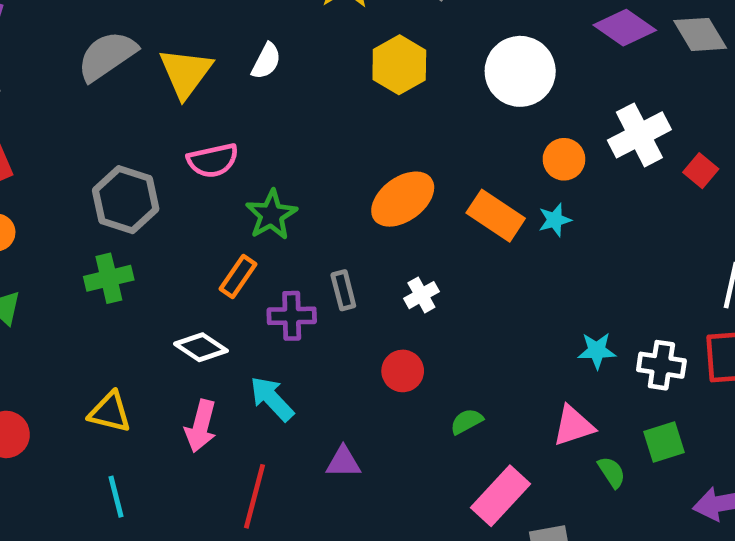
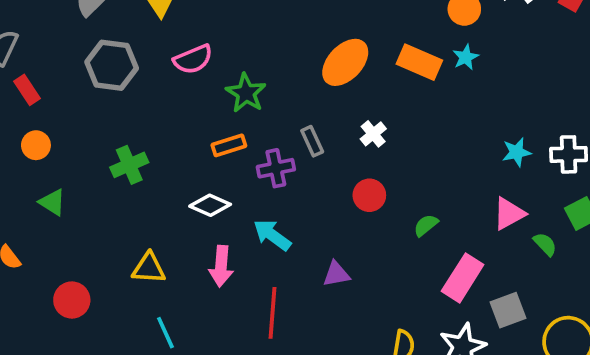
gray hexagon: (126, 200) -> (112, 65), moved
orange rectangle: (238, 277) -> (229, 145), turned 48

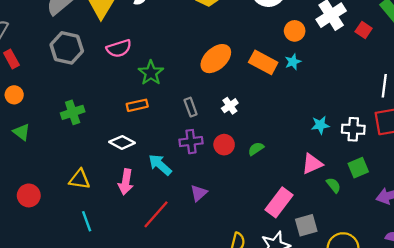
purple cross: (276, 168) -> (191, 142), moved
green semicircle: (426, 225) -> (256, 149), moved
purple triangle: (336, 274) -> (199, 193), turned -36
red line: (272, 313) -> (156, 214), turned 32

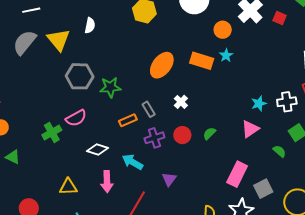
gray hexagon: (67, 48) -> (80, 76), moved
pink semicircle: (119, 48) -> (76, 118), moved
green star: (151, 73) -> (110, 87), turned -30
orange rectangle: (137, 105) -> (128, 120), moved
pink triangle: (312, 164) -> (250, 129), moved

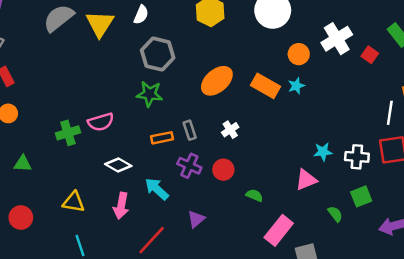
gray hexagon: (80, 76) -> (158, 54), moved
green semicircle: (209, 133) -> (254, 195), moved, turned 56
purple cross: (154, 138) -> (189, 166), turned 30
green triangle: (13, 157) -> (23, 164), moved, turned -35

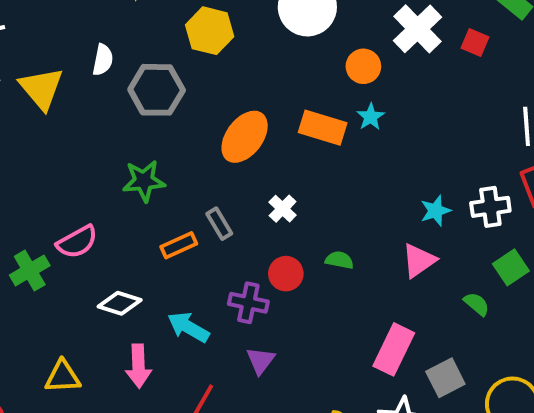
gray hexagon: (158, 54) -> (157, 90), moved
purple cross: (189, 166) -> (248, 303), moved
green semicircle: (254, 195) -> (339, 260), moved

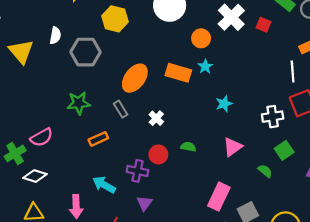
cyan star: (435, 211) -> (224, 104), moved
gray rectangle: (219, 224) -> (121, 109), moved
white diamond: (120, 303) -> (35, 176), moved

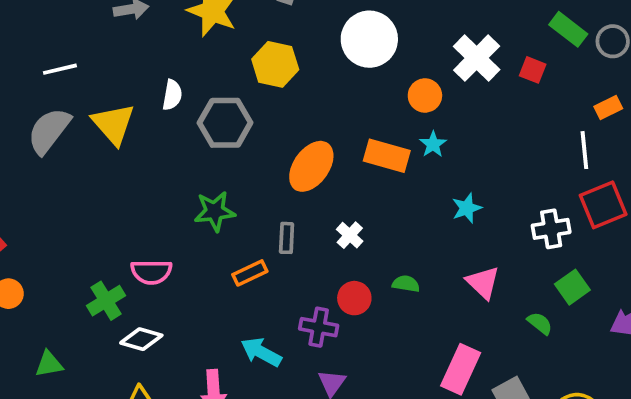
gray rectangle: (121, 109) -> (287, 238), moved, turned 35
pink semicircle: (42, 137) -> (151, 272), turned 30
pink triangle: (233, 147) -> (483, 283), turned -40

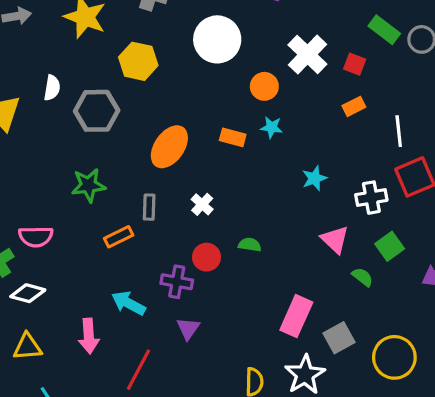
orange rectangle: (608, 108) -> (354, 106), moved
cyan star: (433, 144) -> (271, 127), turned -30
orange rectangle: (387, 156) -> (233, 137), size x0.7
cyan star: (467, 208) -> (314, 178), moved
pink triangle: (483, 283) -> (335, 240), moved

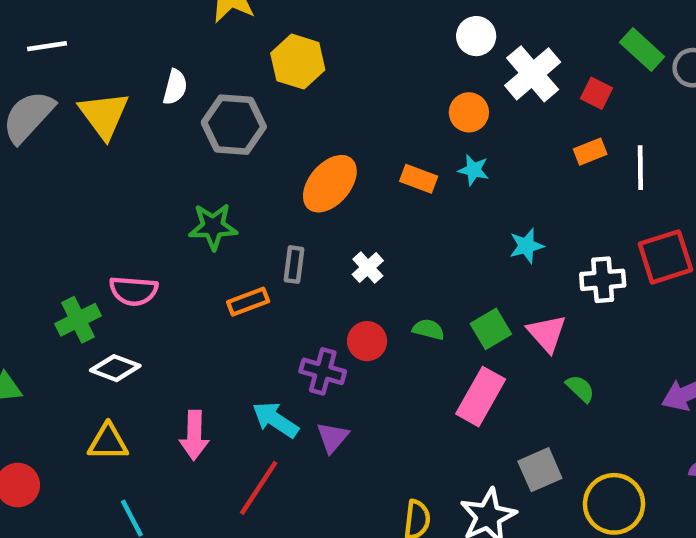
white circle: (217, 39) -> (476, 36), moved, size x0.6
white line: (399, 131) -> (640, 168), moved
green square: (390, 246) -> (491, 329), moved
cyan arrow: (129, 303) -> (275, 420), moved
pink rectangle: (296, 316) -> (481, 397), moved

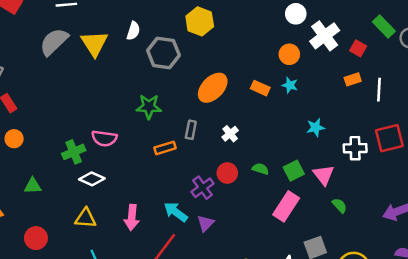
purple cross: (323, 371) -> (203, 188), turned 35

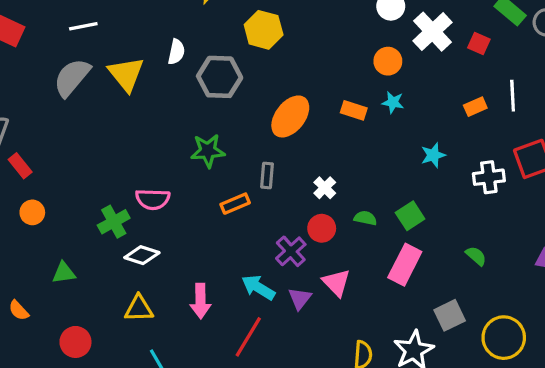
orange rectangle: (353, 79) -> (475, 107), moved
white cross: (230, 134) -> (325, 188), moved
pink triangle: (324, 175) -> (336, 283), moved

